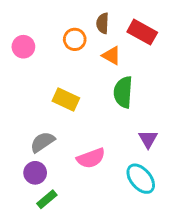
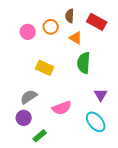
pink circle: (23, 47) -> (28, 32), moved
green rectangle: (47, 199) -> (40, 136), moved

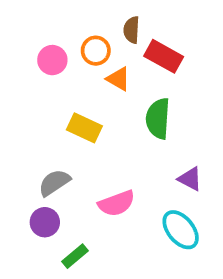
red rectangle: (97, 22) -> (164, 56), moved
orange triangle: (76, 38) -> (118, 79), moved
purple triangle: (101, 95) -> (190, 179), turned -32

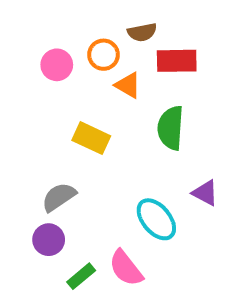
brown semicircle: (132, 30) -> (142, 32), turned -104
red rectangle: (164, 56) -> (177, 61), turned -30
pink semicircle: (116, 203) -> (126, 268), moved, turned 72
cyan ellipse: (181, 230) -> (156, 219), moved

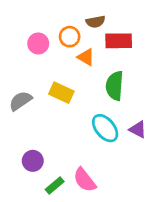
gray semicircle: (59, 197) -> (20, 101), moved
cyan ellipse: (156, 219) -> (105, 128), moved

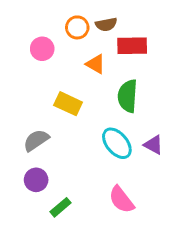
orange circle: (70, 37) -> (77, 27), moved
gray semicircle: (20, 101) -> (36, 140), moved
pink semicircle: (85, 180) -> (121, 200), moved

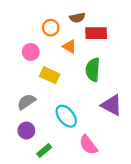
orange circle: (77, 27) -> (51, 28), moved
pink circle: (42, 49) -> (31, 52), moved
cyan ellipse: (117, 143) -> (66, 116), moved
purple triangle: (153, 145) -> (112, 105), size x1.5

